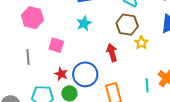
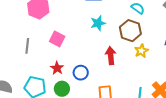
cyan star: (84, 23) -> (98, 23), moved
blue circle: (85, 74) -> (81, 73), size x0.6

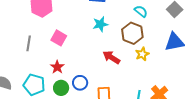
red arrow: (111, 56) -> (111, 57), turned -54
blue circle: (81, 73) -> (80, 83), moved

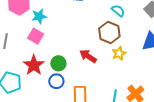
cyan star: (100, 24) -> (39, 16), moved
red star: (57, 67) -> (34, 65), size x1.5
green circle: (61, 88) -> (58, 63), moved

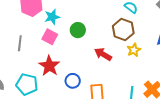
green circle: (58, 63) -> (78, 30), moved

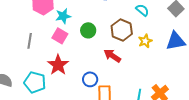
brown hexagon: (123, 30) -> (122, 30), moved
yellow star: (134, 50) -> (145, 41), moved
blue circle: (73, 81) -> (90, 79), moved

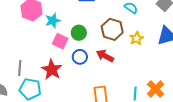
pink square: (60, 36) -> (60, 41), moved
gray line: (30, 41) -> (20, 68), moved
blue circle: (90, 79) -> (80, 57), moved

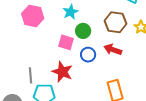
cyan star: (53, 21) -> (70, 12), moved

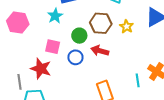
green circle: (83, 31) -> (79, 36), moved
red star: (62, 72) -> (41, 69), moved

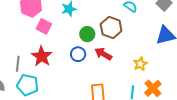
yellow star: (126, 26) -> (140, 64), moved
pink square: (53, 47) -> (44, 26), moved

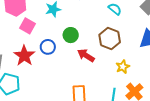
brown hexagon: (111, 28) -> (110, 39), moved
blue circle: (78, 54) -> (48, 47), moved

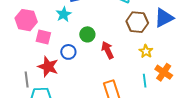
brown hexagon: (110, 39) -> (137, 22), moved
red arrow: (86, 55) -> (107, 50), turned 48

